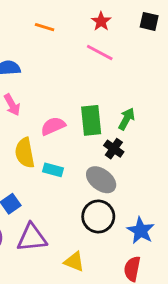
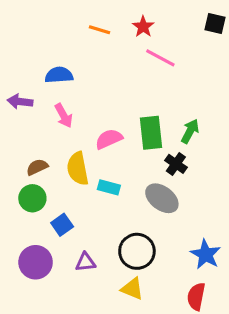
red star: (101, 21) -> (143, 27), moved
black circle: (98, 216) -> (137, 251), moved
purple triangle: (32, 238) -> (85, 262), size x0.6

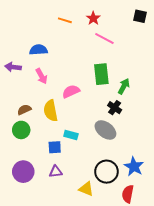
green rectangle: (151, 133) -> (101, 74), moved
cyan rectangle: (109, 187) -> (71, 135), moved
blue square: (62, 225) -> (55, 147), moved, turned 32
black circle: (137, 251) -> (106, 172), moved

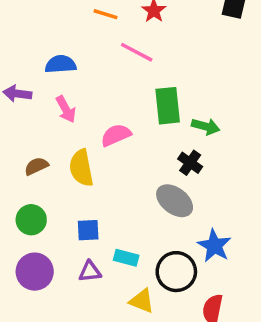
pink line: (104, 39) -> (137, 52), moved
green arrow: (124, 86) -> (206, 126), turned 77
green circle: (21, 130) -> (31, 220), moved
cyan rectangle: (71, 135) -> (126, 258), moved
blue star: (134, 167) -> (214, 246), moved

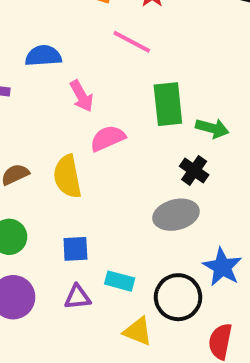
pink arrow: (66, 109) -> (81, 96), moved
gray ellipse: (175, 201) -> (176, 215), turned -51

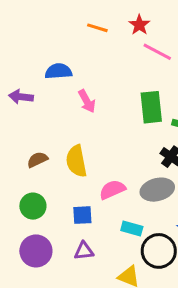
pink line: (132, 42) -> (157, 52), moved
pink semicircle: (108, 138) -> (112, 190), moved
cyan rectangle: (120, 281) -> (132, 229), moved

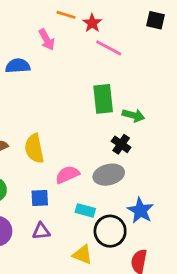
orange line: (97, 28) -> (66, 15), moved
pink arrow: (87, 101) -> (47, 40), moved

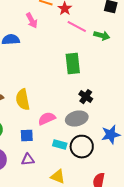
green arrow: (133, 115) -> (102, 36), moved
blue star: (140, 210) -> (111, 135), moved, turned 30
black circle: (110, 231) -> (82, 147), moved

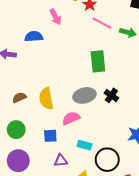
gray ellipse: (77, 119) -> (84, 95), moved
black circle: (82, 147) -> (107, 160), moved
purple triangle: (28, 160) -> (61, 161), moved

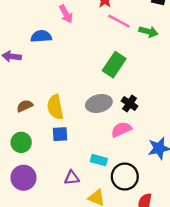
green rectangle: (98, 61) -> (114, 65), turned 40
pink semicircle: (71, 118) -> (121, 129), moved
blue square: (50, 136) -> (60, 134), moved

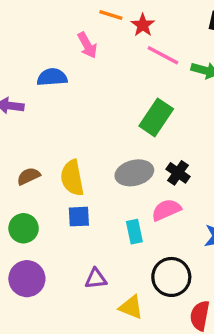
cyan rectangle: (99, 160) -> (134, 232), moved, turned 63

